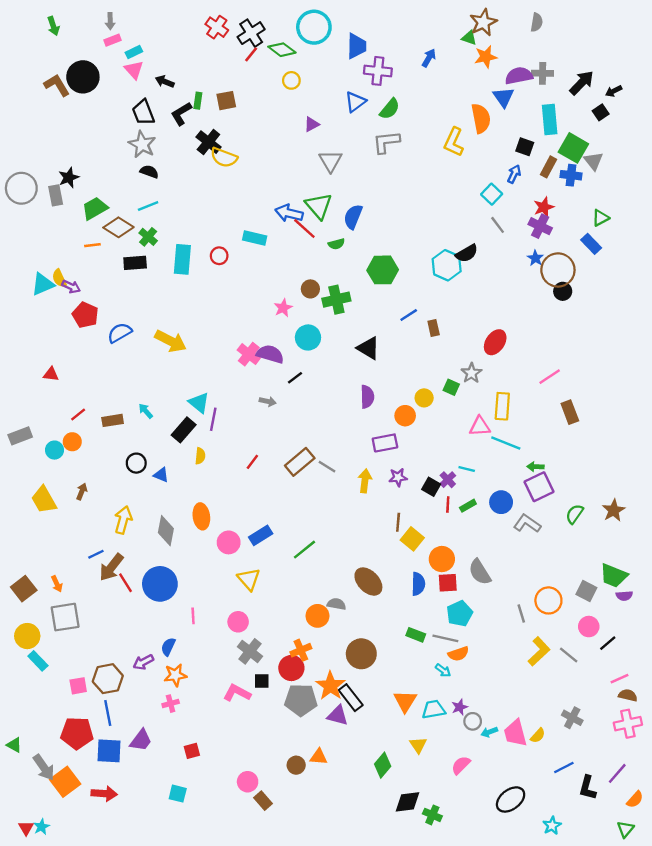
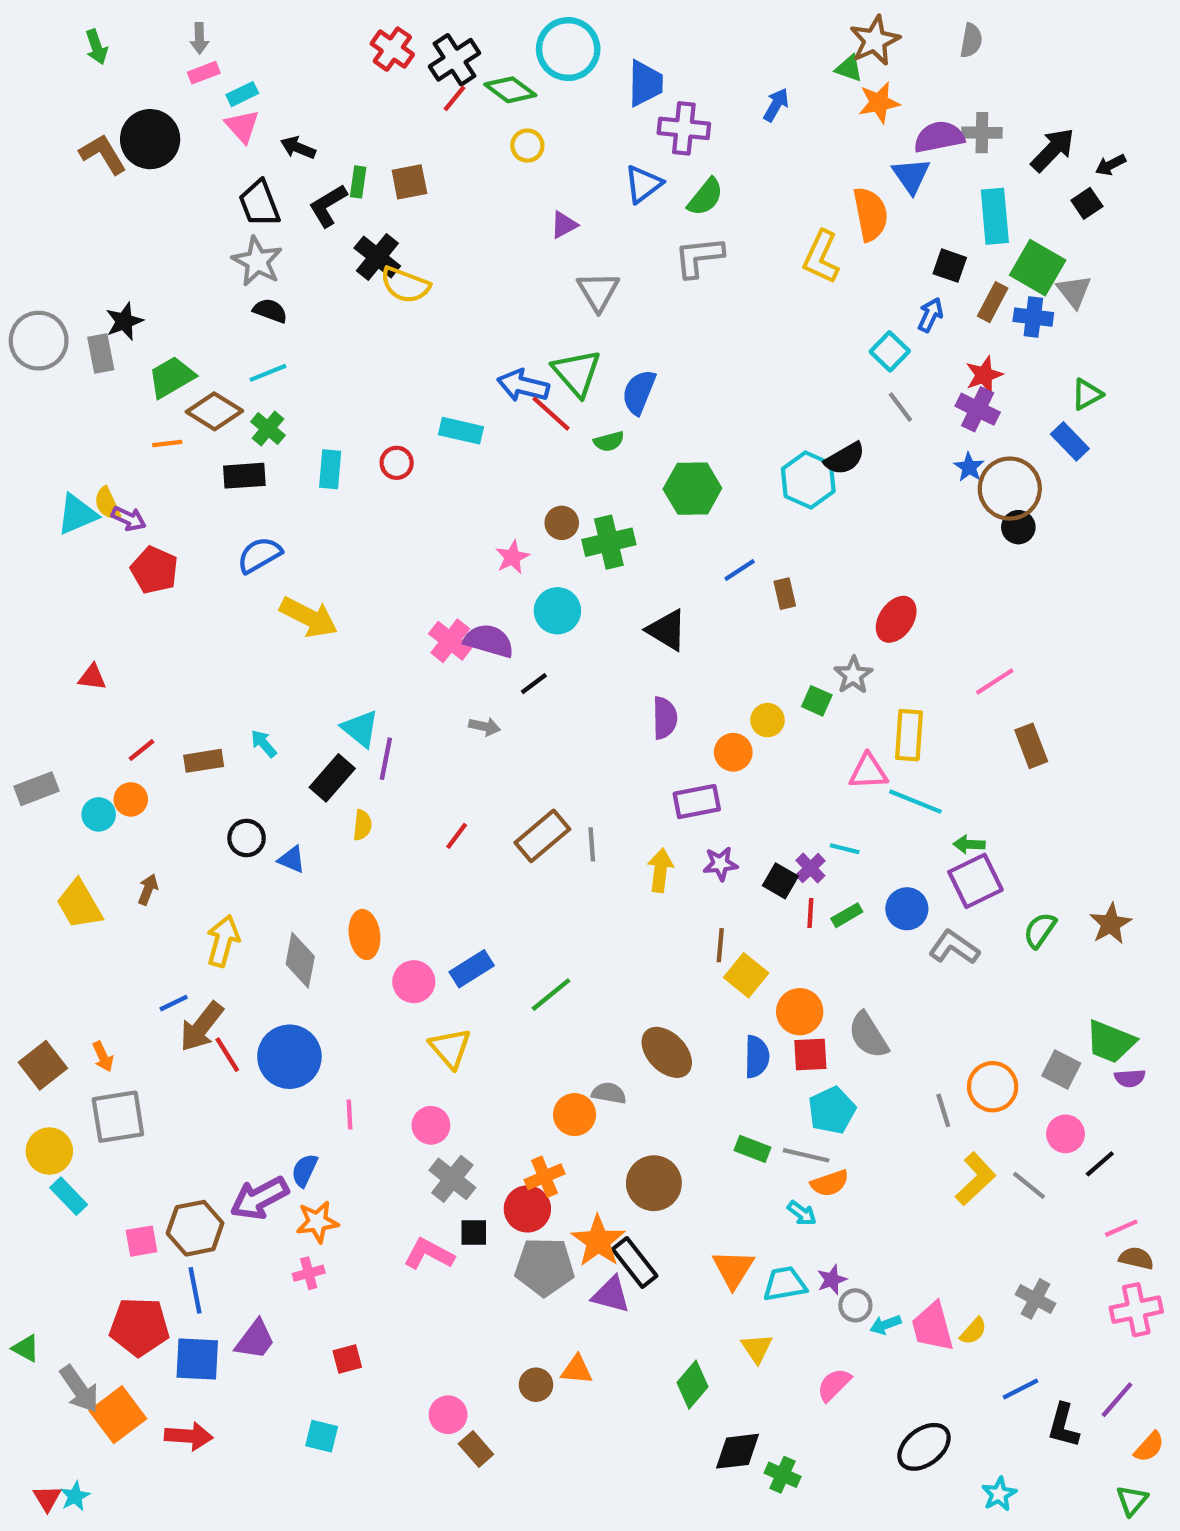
cyan rectangle: (182, 259) -> (330, 469), size x0.7
blue semicircle: (120, 333) -> (259, 555), moved
gray line: (327, 467) -> (592, 844), turned 54
purple arrow: (143, 662) -> (259, 1198), size x1.5

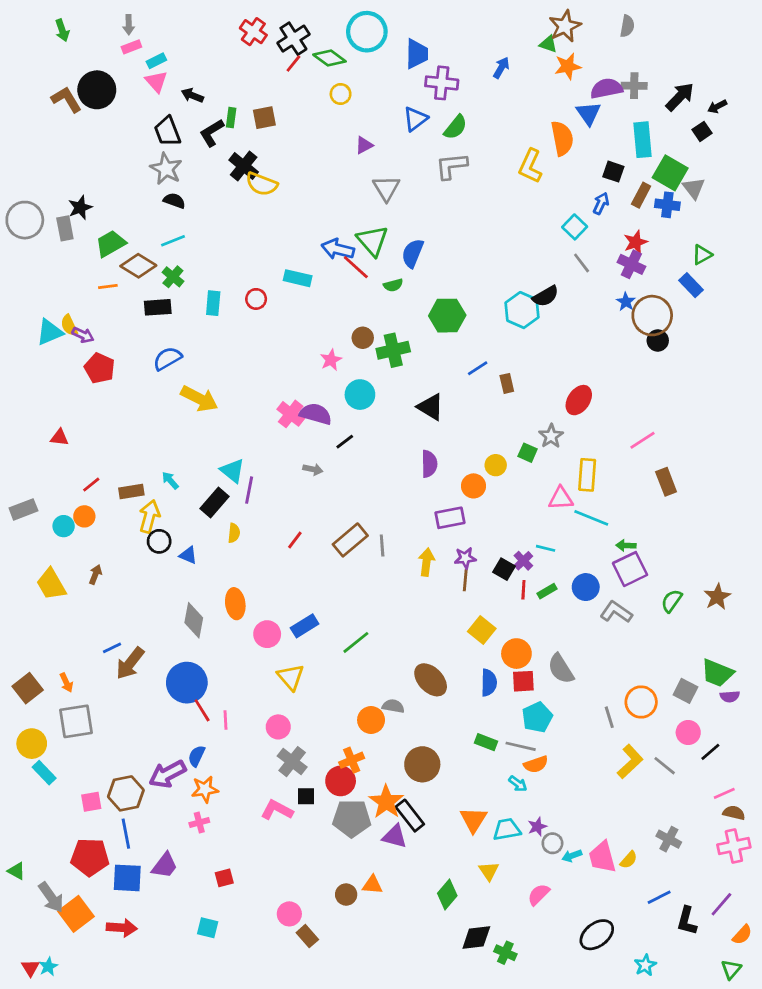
yellow arrow: (223, 941) -> (149, 516), moved
brown line: (720, 945) -> (465, 580), moved
red line: (227, 1055) -> (202, 710), moved

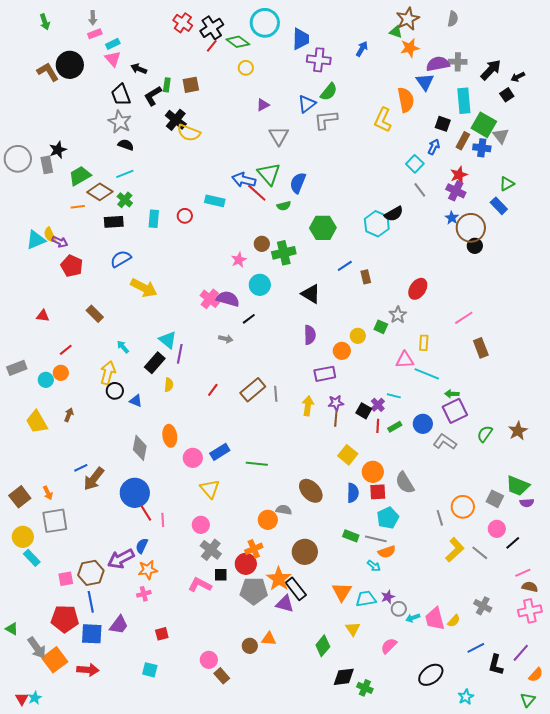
blue triangle: (415, 119) -> (307, 104), moved
yellow rectangle: (587, 475) -> (424, 343), size x0.7
brown rectangle: (131, 491) -> (95, 314), moved, turned 54
green line: (356, 642) -> (257, 464), turned 45

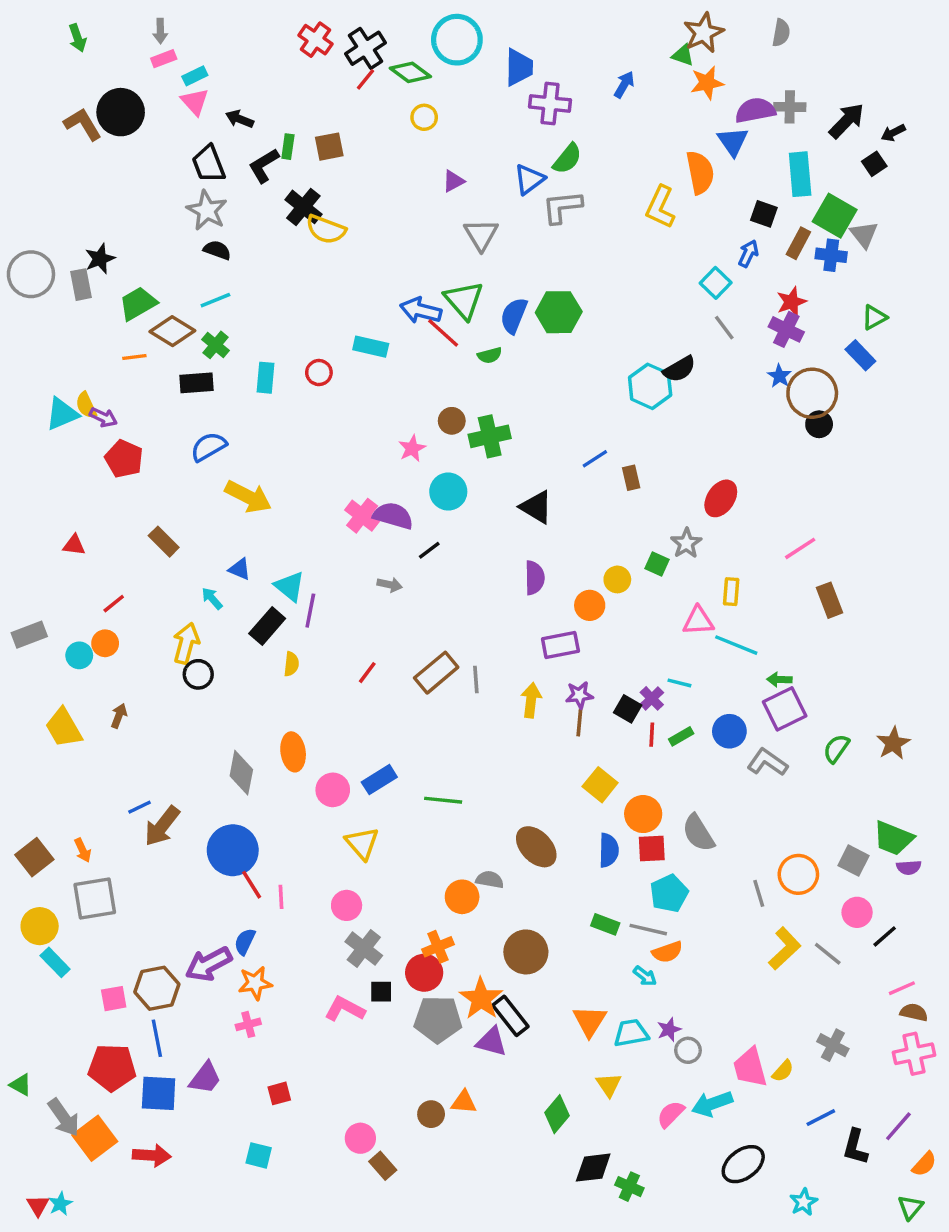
green hexagon: (323, 228) -> (559, 312), moved
blue triangle: (136, 401) -> (240, 569), moved
cyan arrow: (413, 618) -> (712, 1104), moved, size x1.6

